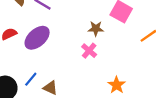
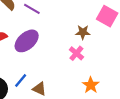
orange star: (117, 85) -> (91, 85), moved

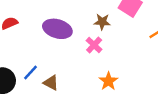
purple ellipse: (27, 41) -> (57, 29), moved, turned 55

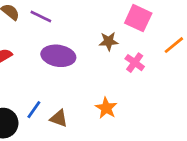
pink cross: (94, 45) -> (135, 63), moved
orange star: (108, 81) -> (106, 108), moved

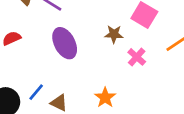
purple ellipse: (58, 56) -> (65, 43), turned 48

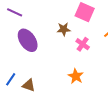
orange star: (105, 98) -> (76, 76), moved

